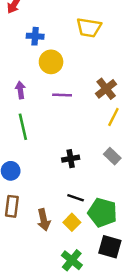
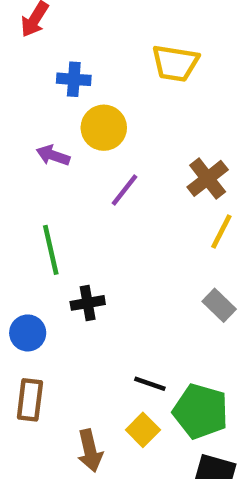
purple arrow: (20, 90) -> (53, 155), moved, turned -63
purple line: (62, 95) -> (125, 190), turned -54
black cross: (71, 159) -> (88, 303), moved
brown arrow: (44, 220) -> (90, 451), moved

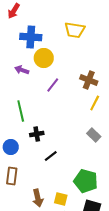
blue cross: (74, 79) -> (31, 37), size x1.5
brown cross: (208, 178) -> (89, 80), turned -30
black line: (150, 384) -> (51, 156), moved, turned -56
yellow square: (143, 430) -> (61, 199), moved, turned -32

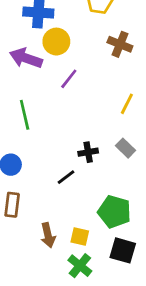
purple arrow: (22, 70) -> (26, 58), size x1.6
brown cross: (89, 80) -> (120, 44), moved
black cross: (37, 134) -> (88, 152), moved

